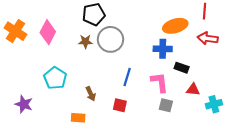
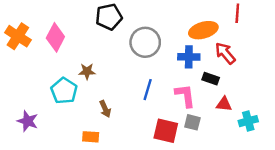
red arrow: (208, 38) -> (225, 53), moved, turned 42
gray circle: (110, 39) -> (145, 42), moved
brown star: (85, 42) -> (87, 71), moved
red square: (120, 105) -> (166, 131), moved, size x1.5

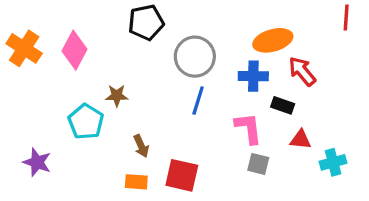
red line: (237, 13) -> (346, 18), moved
blue line: (148, 90) -> (198, 100), moved
red square: (166, 131) -> (182, 175), moved
orange rectangle: (91, 137) -> (136, 182), moved

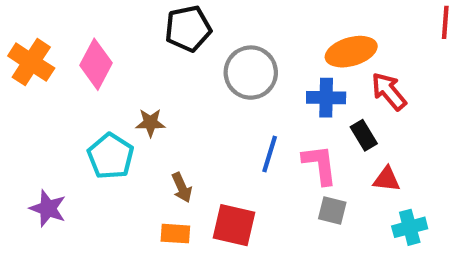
blue line: (198, 100) -> (270, 154), moved
black rectangle: (283, 105) -> (364, 135), turned 40
cyan cross: (333, 162) -> (410, 227), moved

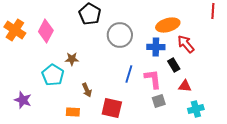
black pentagon: (188, 29) -> (90, 14), turned -30
gray square: (332, 211) -> (159, 101), turned -32
orange rectangle: (175, 234) -> (73, 112), moved

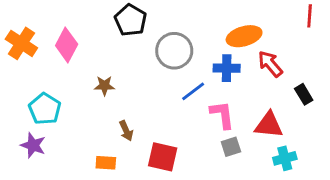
black rectangle: (174, 65) -> (304, 94), moved
blue line: (129, 74) -> (193, 91), moved, turned 36
cyan pentagon: (53, 75) -> (45, 109), moved
red triangle: (185, 86) -> (269, 125), size x1.5

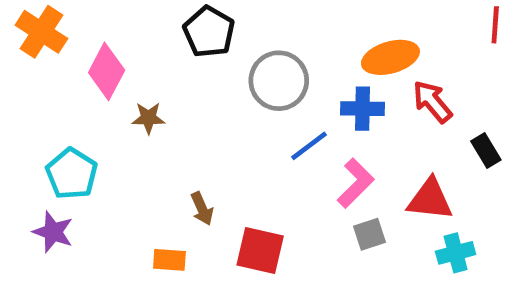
orange cross: (21, 43) -> (41, 32), moved
brown star: (104, 86) -> (148, 118), moved
pink L-shape: (222, 115) -> (356, 183), turned 52

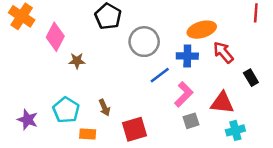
cyan pentagon: (72, 174) -> (66, 110), moved
red square: (260, 251) -> (135, 129), turned -30

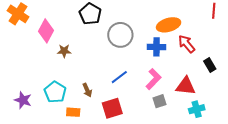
blue line: (160, 75) -> (119, 77), moved

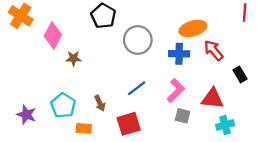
gray square: (160, 101) -> (183, 116), turned 32

